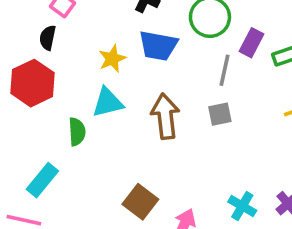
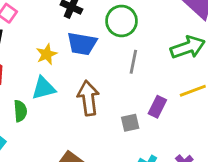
purple rectangle: (252, 43) -> (157, 107), moved
gray square: (220, 114) -> (130, 123), moved

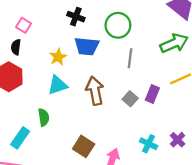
green semicircle: (20, 111) -> (44, 117), moved
gray square: (130, 123) -> (130, 99), moved, turned -32

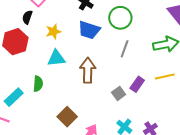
yellow star: (58, 57) -> (53, 31), moved
gray square: (130, 99) -> (119, 93), moved

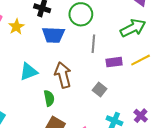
yellow star: (53, 31) -> (16, 27), moved
green semicircle: (38, 84) -> (49, 98), moved
purple rectangle: (137, 84) -> (114, 62), moved, turned 63

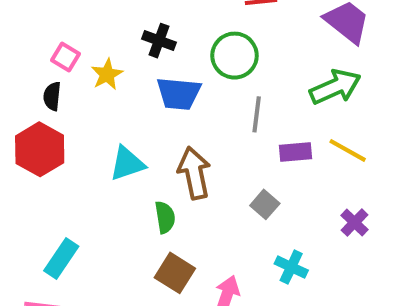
yellow line: (141, 60) -> (348, 150), turned 54
purple cross: (141, 116) -> (355, 222), moved

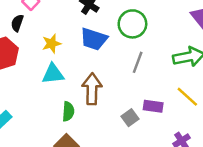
yellow star: (107, 74) -> (52, 44), moved
purple rectangle: (295, 152) -> (153, 106), moved

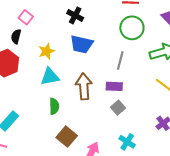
green circle: (132, 24) -> (132, 28), moved
purple rectangle: (153, 106) -> (114, 86), moved
green semicircle: (68, 111) -> (54, 106), moved

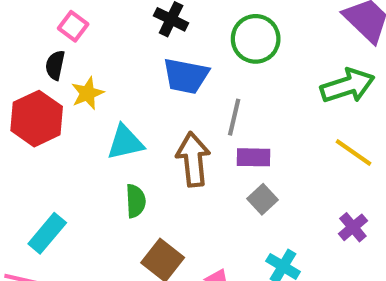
green circle: (132, 28) -> (256, 39), moved
yellow star: (46, 51) -> (87, 93), moved
gray line: (120, 61) -> (234, 117), moved

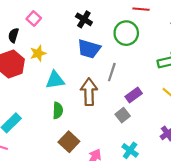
black semicircle: (55, 65) -> (13, 35), moved
purple rectangle: (254, 157) -> (134, 95), moved, turned -42

